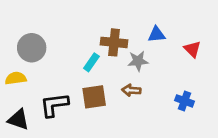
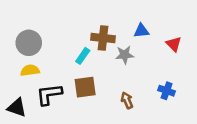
yellow semicircle: (16, 78) -> (30, 70), moved
brown arrow: (131, 90) -> (127, 100), moved, turned 63

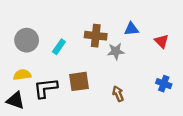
cyan rectangle: (83, 56) -> (59, 47), moved
yellow semicircle: (30, 70) -> (22, 75), moved
blue cross: (167, 91) -> (164, 84), moved

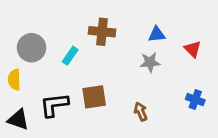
brown cross: (96, 36) -> (102, 32), moved
gray star: (116, 51) -> (150, 62), moved
yellow semicircle: (22, 75) -> (14, 80), moved, turned -84

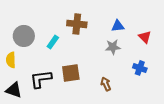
blue cross: (195, 100) -> (140, 68), moved

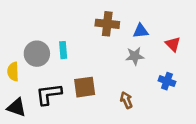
brown cross: (77, 24) -> (107, 24), moved
gray circle: (24, 36) -> (37, 54), moved
cyan rectangle: (53, 42) -> (63, 50), turned -40

